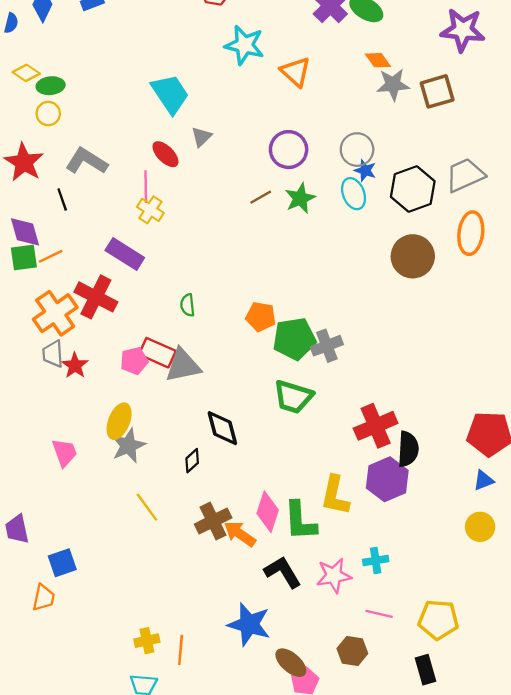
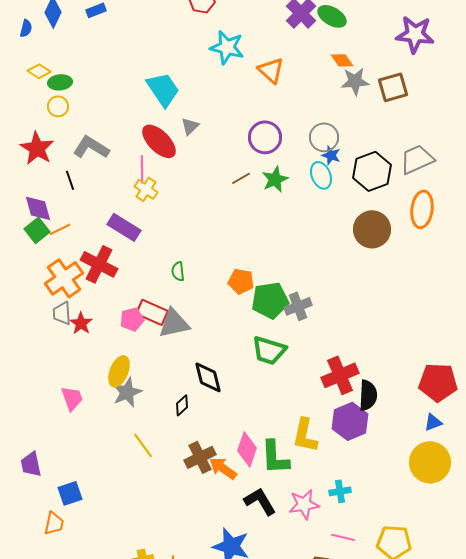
red ellipse: (165, 154) -> (159, 141), size x1.5
green square: (24, 257) -> (37, 230), turned -30
yellow circle: (480, 527) -> (430, 462), size x1.6

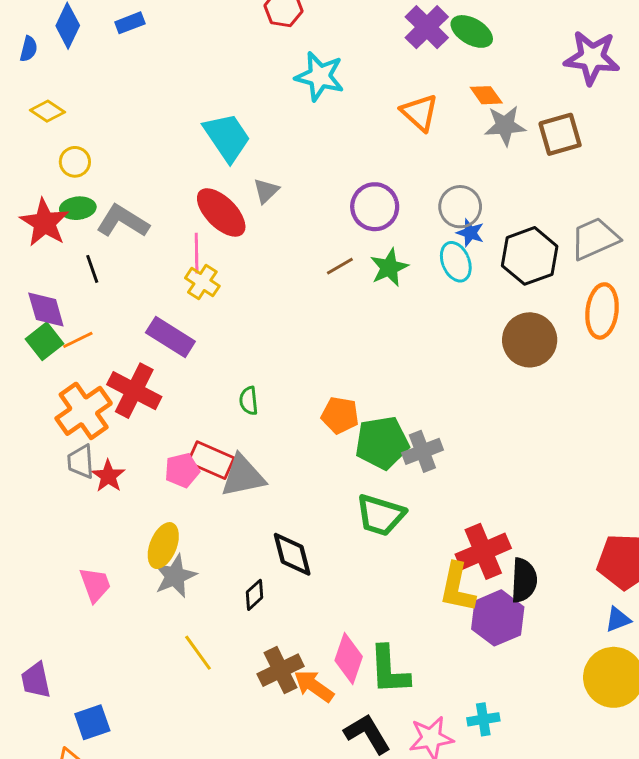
orange triangle: (271, 70) -> (420, 113), moved
green ellipse: (60, 82) -> (78, 208), moved
yellow L-shape: (305, 435) -> (457, 588), moved

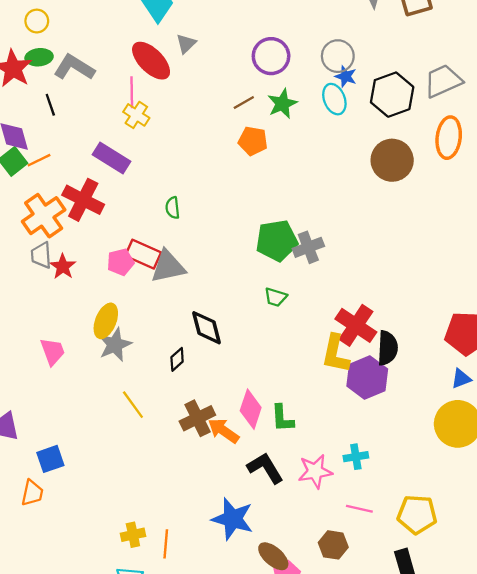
orange pentagon: (340, 415) -> (253, 141), moved
green trapezoid: (380, 515) -> (276, 297), size x0.6
red cross: (483, 551) -> (356, 325), turned -33
green L-shape: (389, 670) -> (282, 418), size x0.7

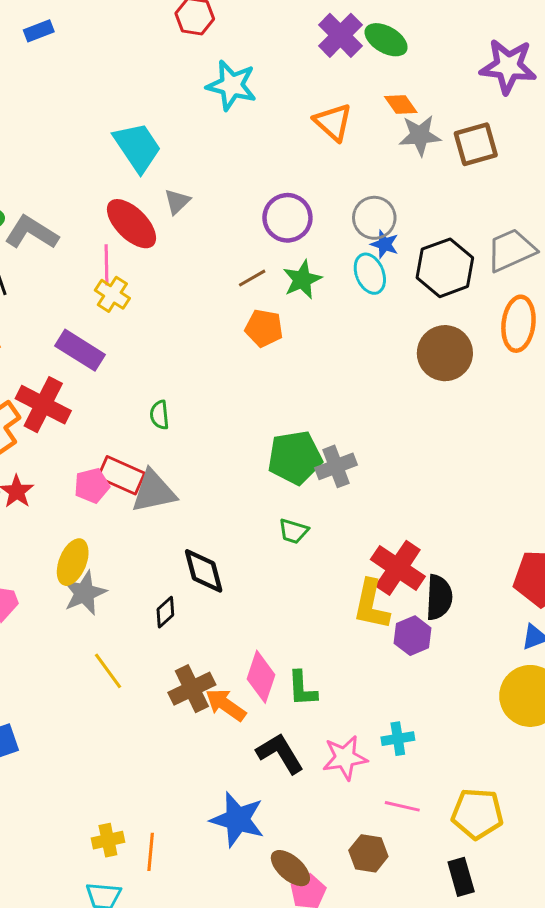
purple hexagon: (367, 377) -> (413, 636), size x0.7

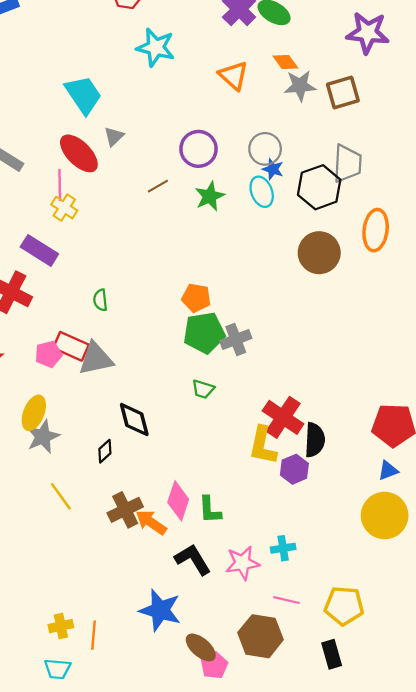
gray trapezoid: (511, 250) -> (347, 164), moved, turned 117
brown line: (252, 278) -> (158, 186), moved
orange pentagon: (264, 328) -> (196, 298), moved
brown hexagon: (368, 853) -> (261, 636), size x1.5

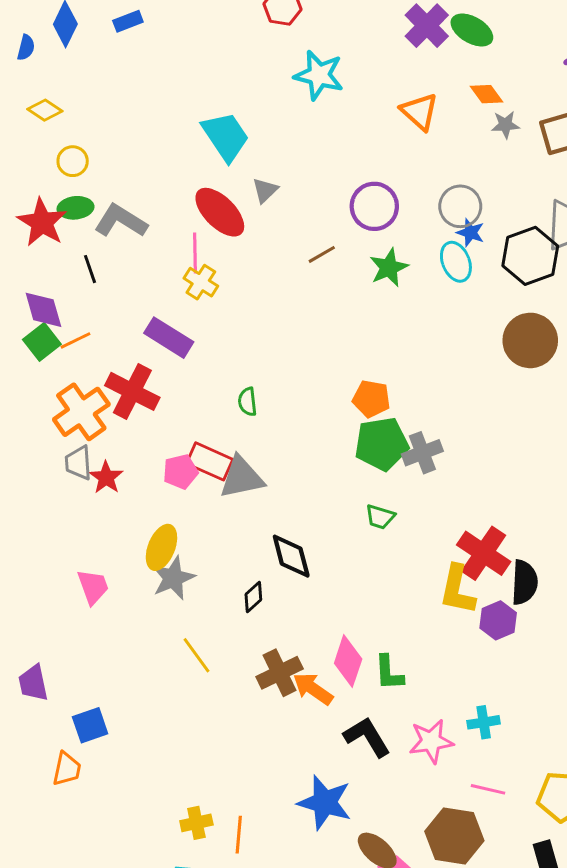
gray star: (300, 86) -> (505, 125), size x0.7

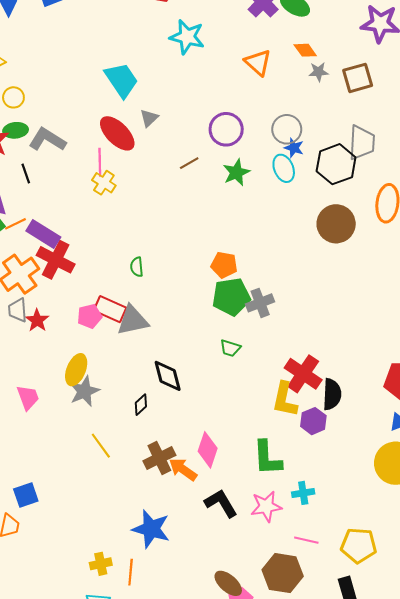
purple rectangle: (169, 338) -> (43, 234), moved
green L-shape: (389, 673) -> (267, 458), moved, size x1.4
blue star: (325, 802) -> (151, 529), moved

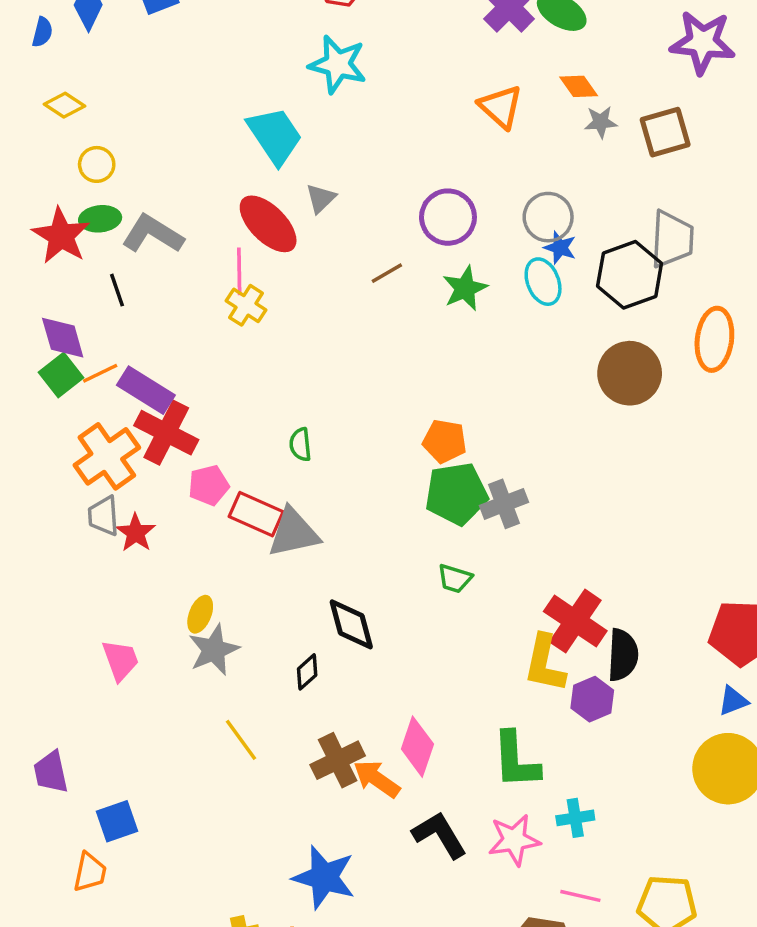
cyan star: (187, 37) -> (338, 64), moved
pink pentagon: (90, 316) -> (209, 485), moved
yellow ellipse: (76, 370) -> (200, 614), size x0.7

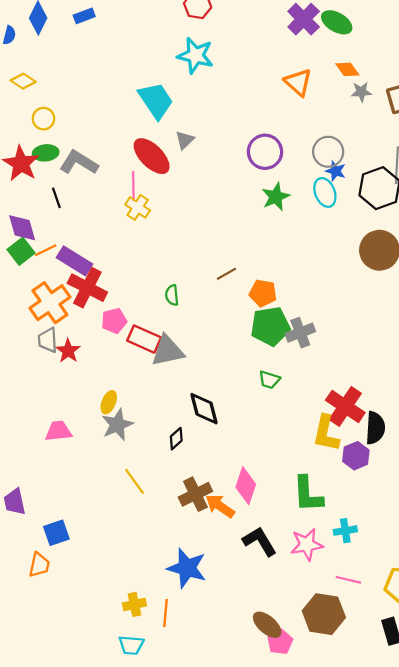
brown line: (387, 273) -> (226, 274), moved
pink trapezoid: (120, 660) -> (58, 431), turned -76

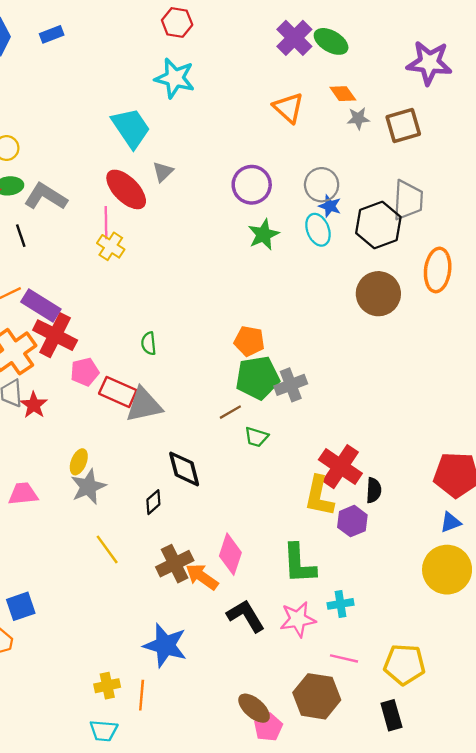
brown line: (226, 274) -> (230, 412), moved
black semicircle: (375, 428) -> (374, 490), size x0.7

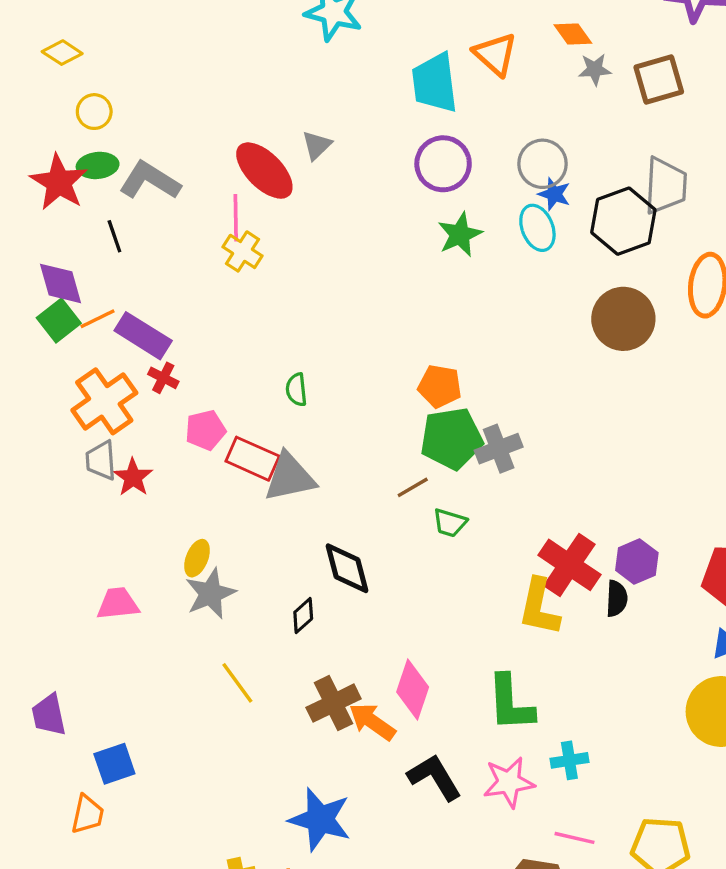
cyan trapezoid: (131, 128) -> (435, 83), moved, turned -153
red cross: (55, 335) -> (163, 378), size x0.5
purple hexagon: (352, 521) -> (637, 562), moved

